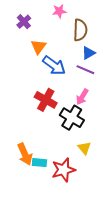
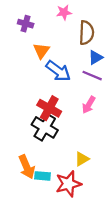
purple cross: (24, 22) -> (26, 24), turned -32
black cross: (72, 118) -> (45, 127), moved
yellow triangle: (84, 148) -> (82, 159), moved, turned 40

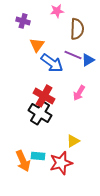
blue triangle: (95, 57) -> (88, 60), moved
purple line: (92, 76) -> (73, 55), moved
orange arrow: (27, 167) -> (23, 161), moved

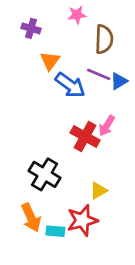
red cross: (44, 96) -> (85, 137), moved
black cross: (40, 113) -> (45, 174), moved
cyan rectangle: (38, 156) -> (55, 231), moved

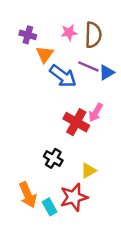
pink star: (77, 15) -> (69, 32), moved
purple cross: (31, 28) -> (28, 35), moved
black cross: (45, 174) -> (53, 158), moved, size x0.7
cyan rectangle: (55, 231) -> (50, 207), turned 56

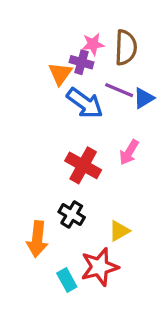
purple cross: (28, 35) -> (82, 62), moved
red cross: (76, 122) -> (83, 165), moved
orange arrow: (28, 195) -> (37, 239), moved, turned 30

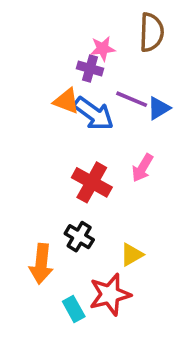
brown semicircle: (126, 47) -> (151, 32), moved
orange triangle: (60, 74) -> (66, 101), moved, turned -45

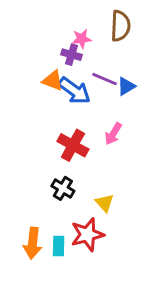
yellow triangle: (132, 255) -> (105, 203), turned -42
orange arrow: (41, 264) -> (33, 243), moved
cyan rectangle: (74, 309) -> (59, 246), turned 30

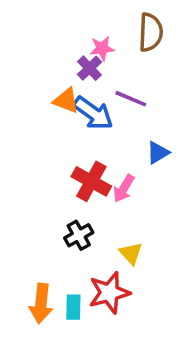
purple cross: (72, 55) -> (90, 68), turned 30
blue triangle: (126, 86) -> (158, 153), moved
pink arrow: (113, 134) -> (124, 189), moved
black cross: (63, 188) -> (79, 235), turned 30

